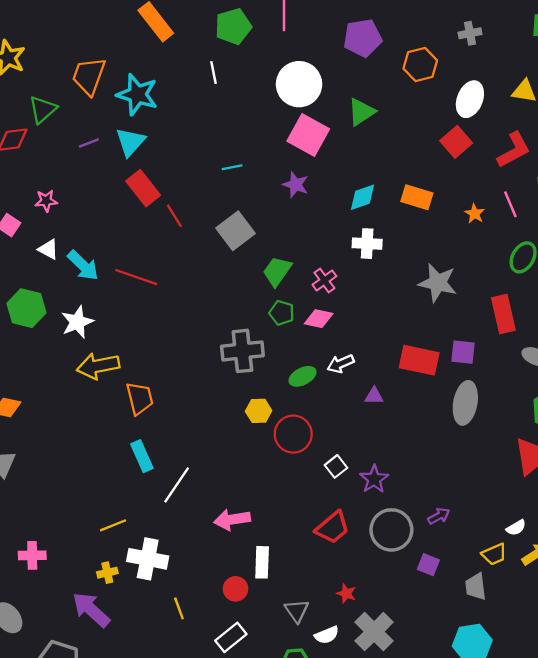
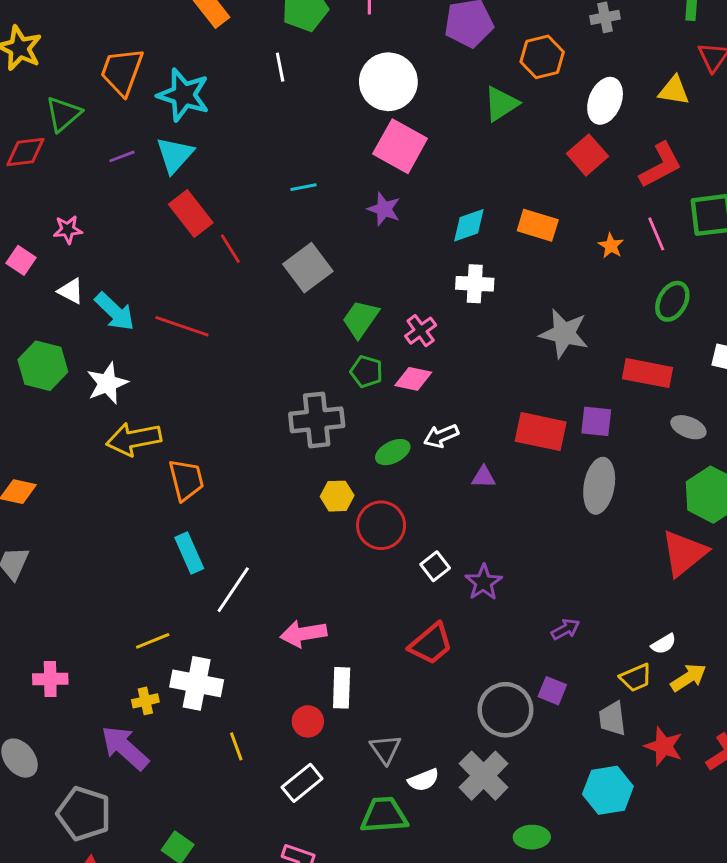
green triangle: (361, 112) -> (501, 104), moved
red rectangle: (503, 314) -> (647, 373), turned -66
gray circle: (391, 530) -> (505, 710), moved
red star: (346, 593) -> (664, 746), moved, size x1.5

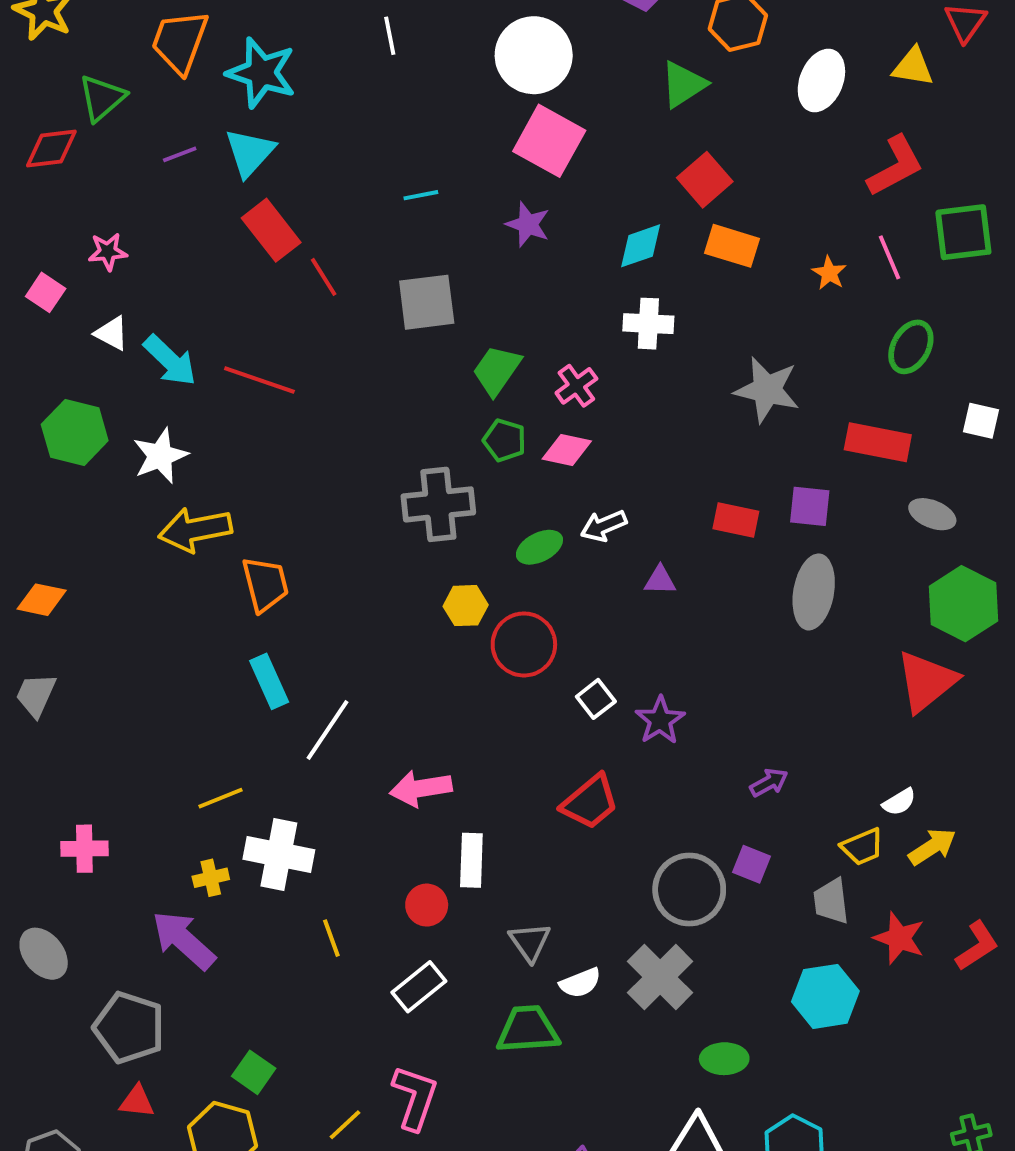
red square: (587, 155) -> (705, 180), moved
gray square: (308, 268) -> (427, 302), turned 30
red rectangle: (541, 432) -> (736, 520), size x0.7

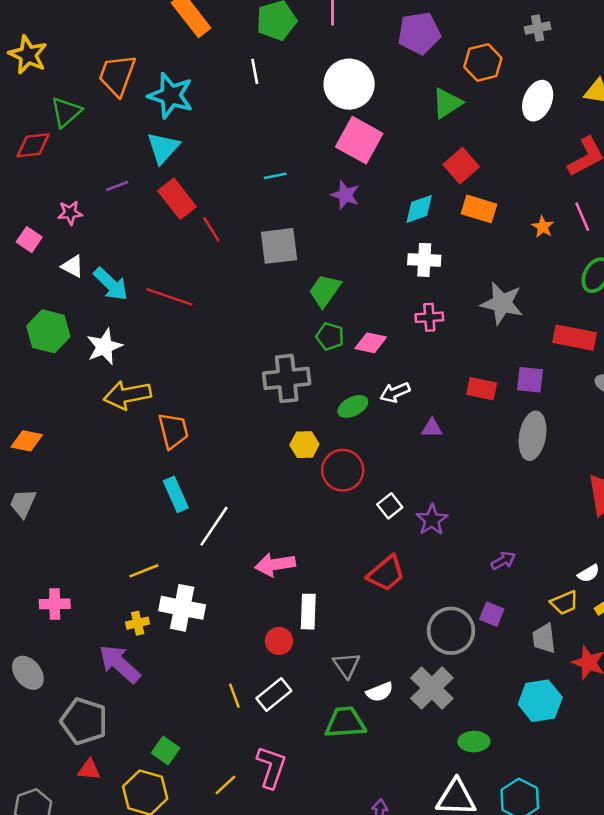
purple line: (180, 154) -> (117, 186), moved
pink cross: (576, 386) -> (429, 317), moved, turned 32
yellow line: (331, 938) -> (234, 696), moved

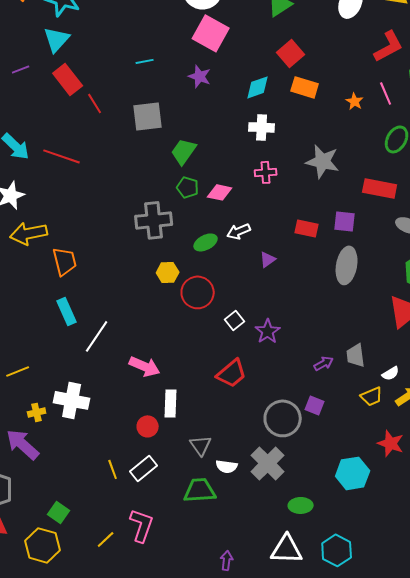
purple triangle: (432, 428) -> (268, 259), turned -36
pink arrow: (275, 564) -> (145, 366), turned -148
yellow line: (144, 571) -> (18, 371), moved
gray trapezoid: (544, 638) -> (356, 355), moved
white semicircle: (380, 692) -> (227, 466), turned 30

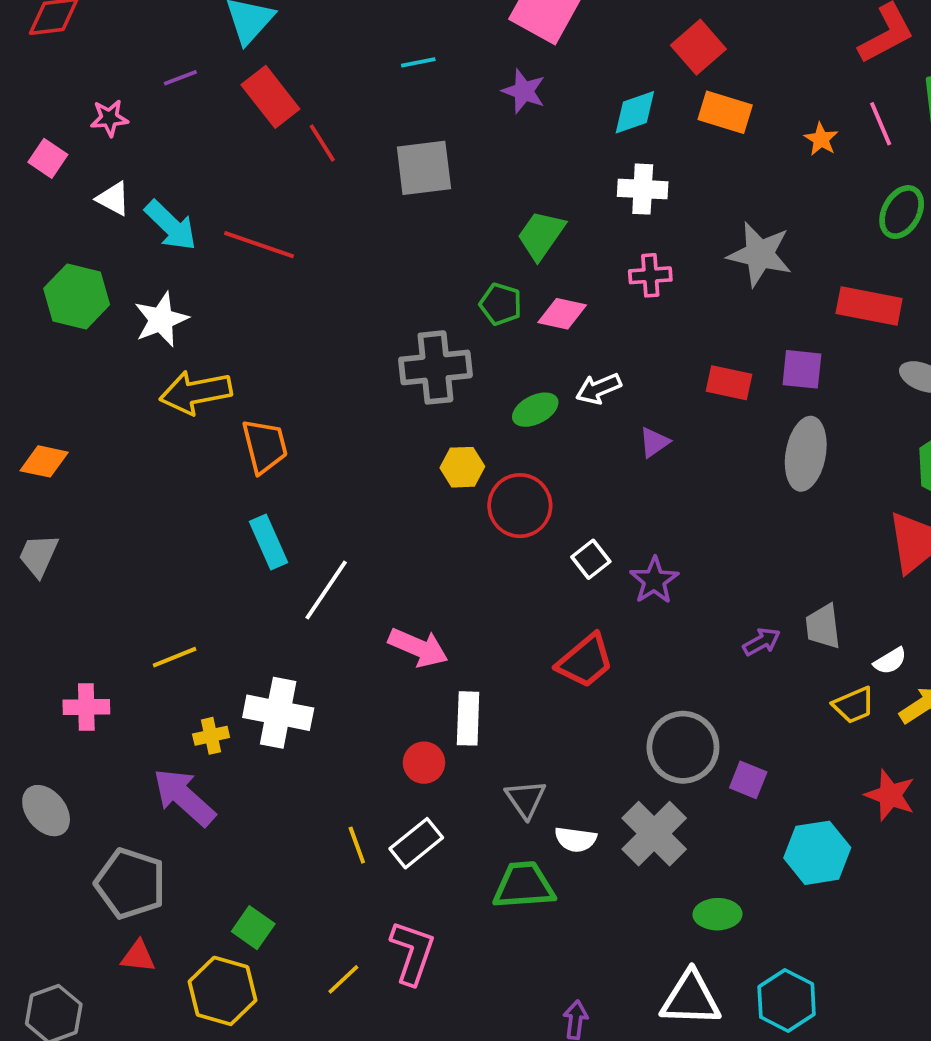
green trapezoid: (184, 151) -> (541, 235), moved
purple square: (315, 405) -> (748, 780), moved

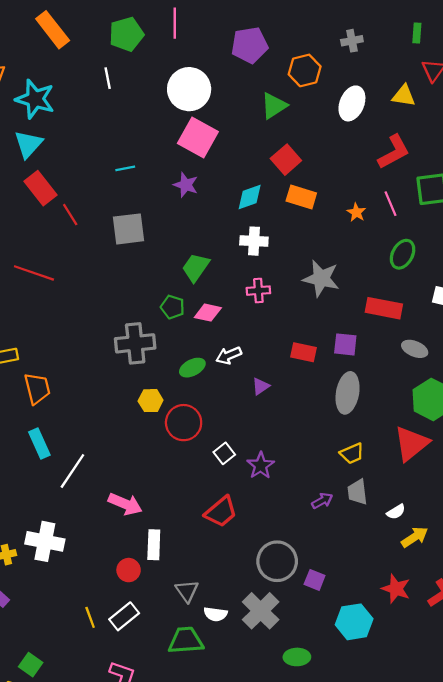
yellow trapezoid: (854, 705) -> (352, 453), moved

